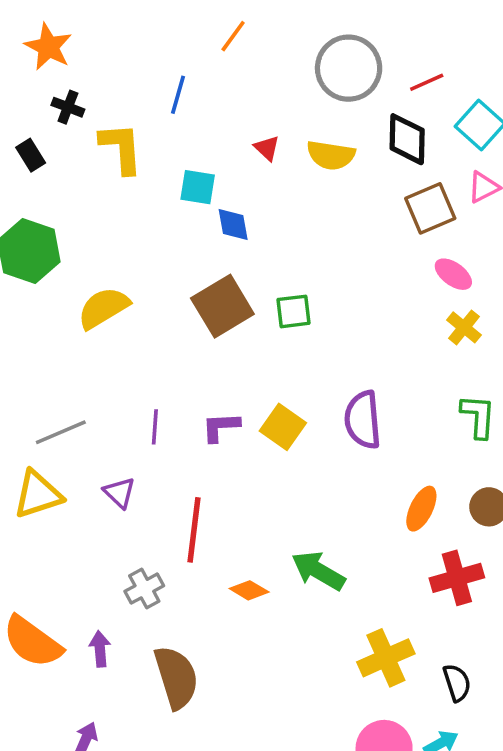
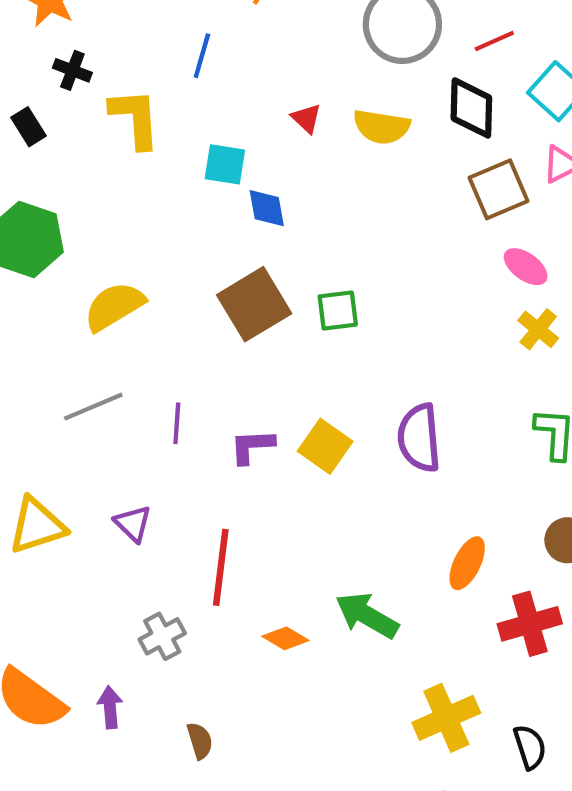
purple line: (155, 427) -> (177, 423), moved
gray line: (61, 432) -> (93, 407), moved
orange ellipse: (421, 509) -> (467, 563), moved
brown semicircle: (176, 677) -> (200, 741), size x0.5

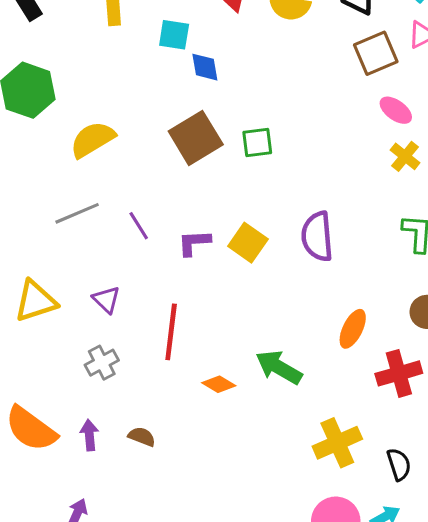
purple line: (177, 423) -> (139, 226), turned -36
gray cross: (162, 636) -> (102, 363), moved
brown semicircle: (200, 741) -> (142, 437), moved, turned -52

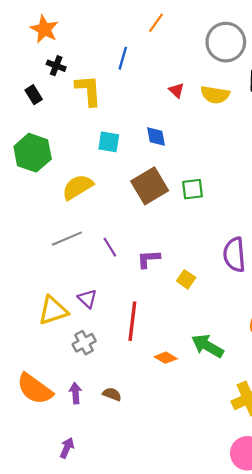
cyan square: (174, 35) -> (109, 142), moved
yellow square: (248, 243) -> (186, 279), moved, size x0.7
yellow triangle: (36, 301) -> (53, 310), moved

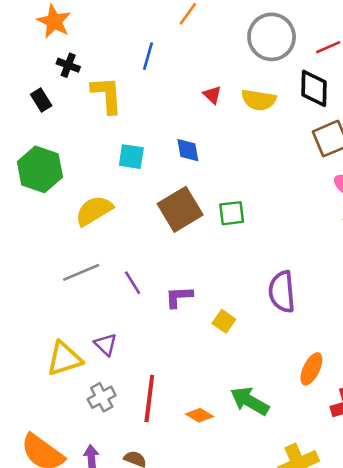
red line: (132, 321) -> (149, 399), moved

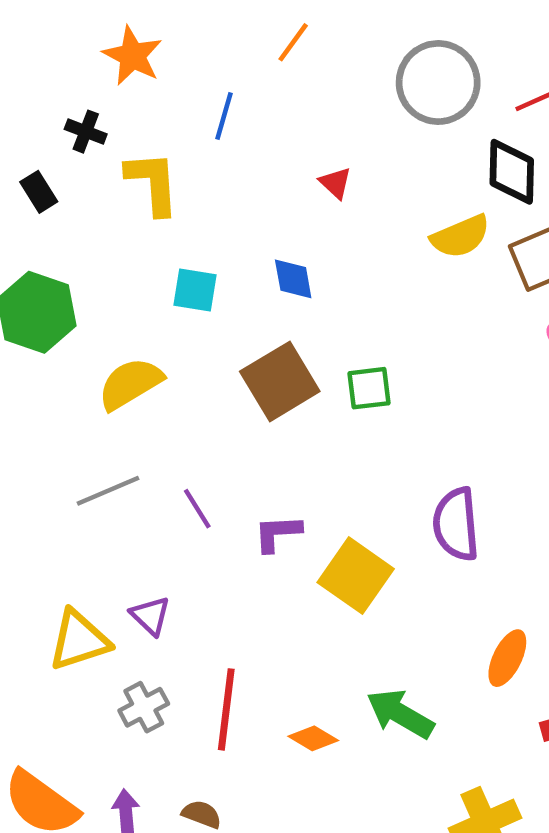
orange star: (54, 21) -> (133, 56), moved
yellow semicircle: (259, 100) -> (460, 236), moved, turned -32
yellow square: (224, 321) -> (356, 576), size x1.8

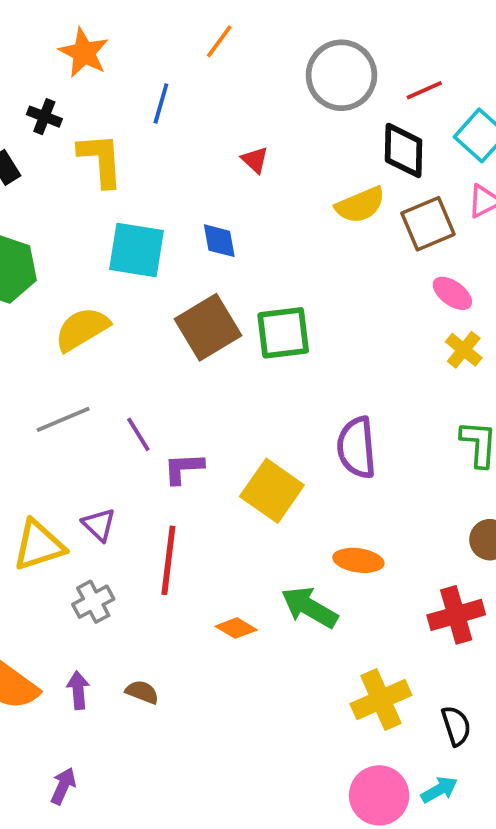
cyan square: (195, 290) -> (136, 250), size x1.5
green square: (369, 388) -> (283, 333), size x1.4
purple L-shape: (278, 533) -> (184, 468), moved
orange ellipse: (507, 658) -> (358, 560), moved, turned 72
red line: (226, 709) -> (168, 560), moved

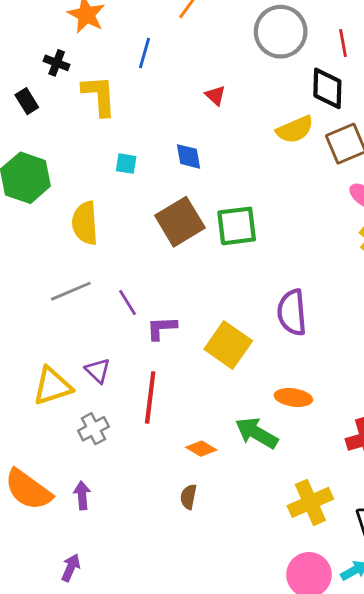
red line: (424, 90) -> (343, 43), turned -76
cyan square: (136, 250) -> (126, 164), size x0.5
yellow semicircle: (82, 329) -> (85, 223), turned -63
brown semicircle: (142, 692) -> (188, 497), moved, turned -100

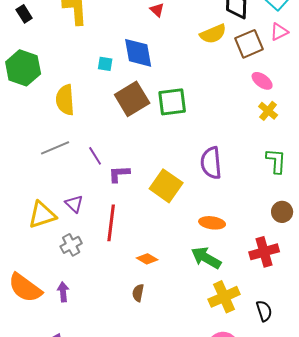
blue diamond: (188, 156) -> (138, 53), size x1.6
cyan square: (126, 164) -> (105, 64), moved
green arrow: (257, 433) -> (206, 258), moved

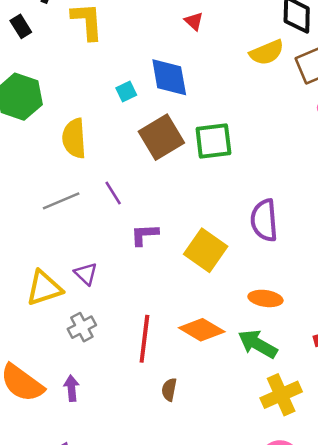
cyan square: (105, 64) -> (126, 91), turned -35
purple line: (95, 156) -> (113, 193), moved
red line: (111, 223) -> (144, 339), moved
orange diamond: (147, 259) -> (202, 330), moved, size x1.6

